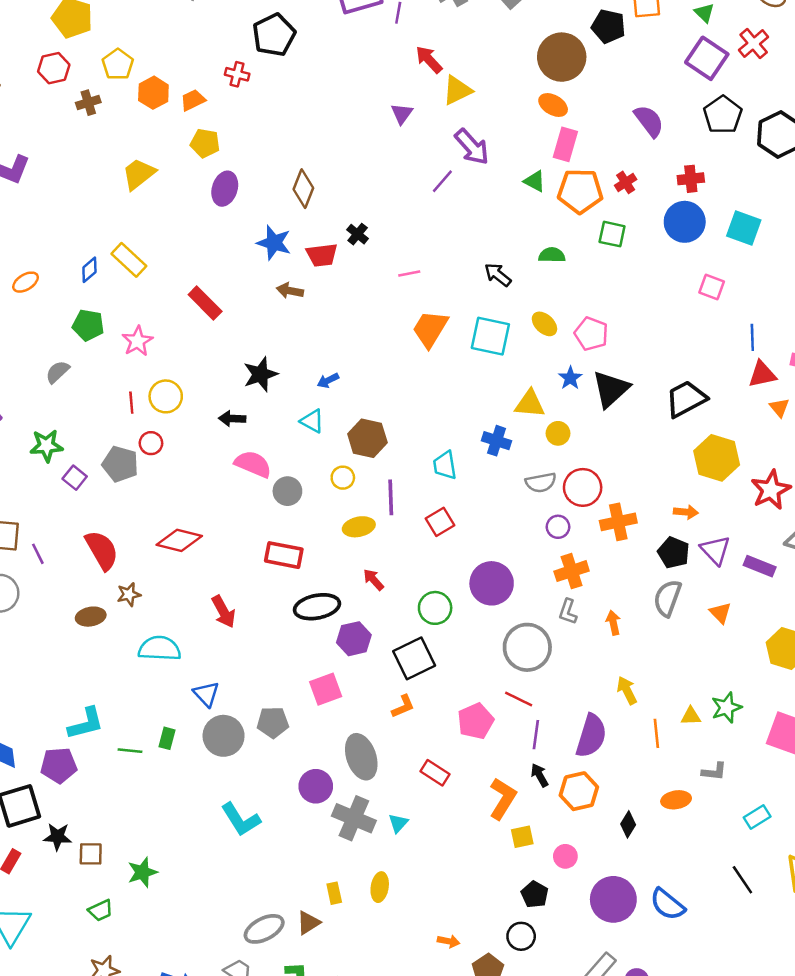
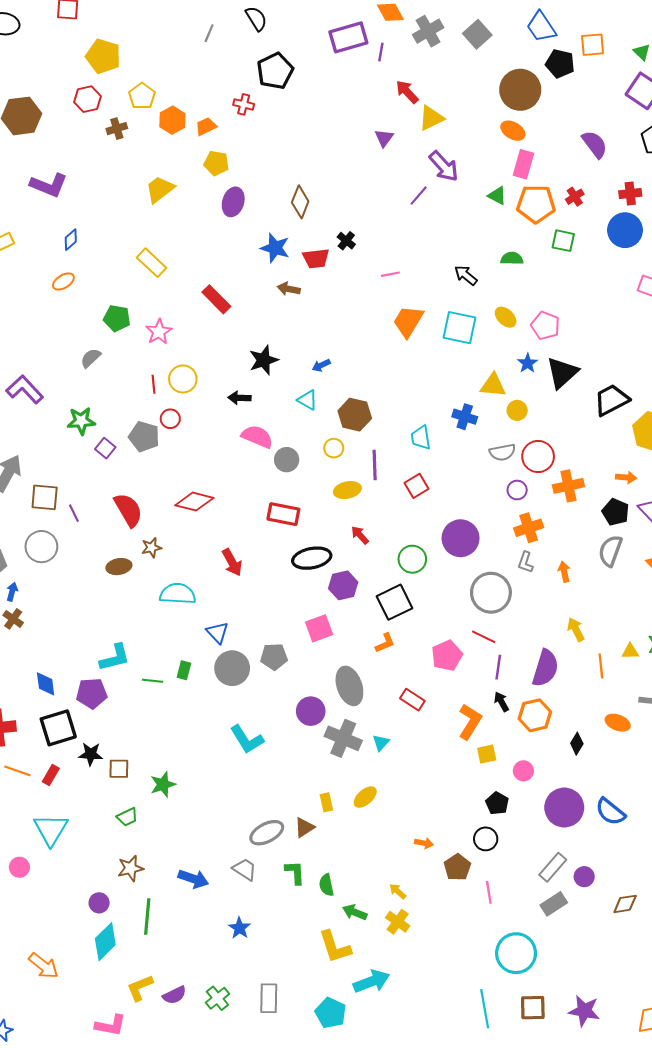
blue diamond: (89, 270) -> (71, 240), moved
black trapezoid: (686, 399) -> (611, 400), moved
orange ellipse: (676, 800) -> (618, 723), turned 30
yellow ellipse: (380, 887) -> (365, 797), turned 40

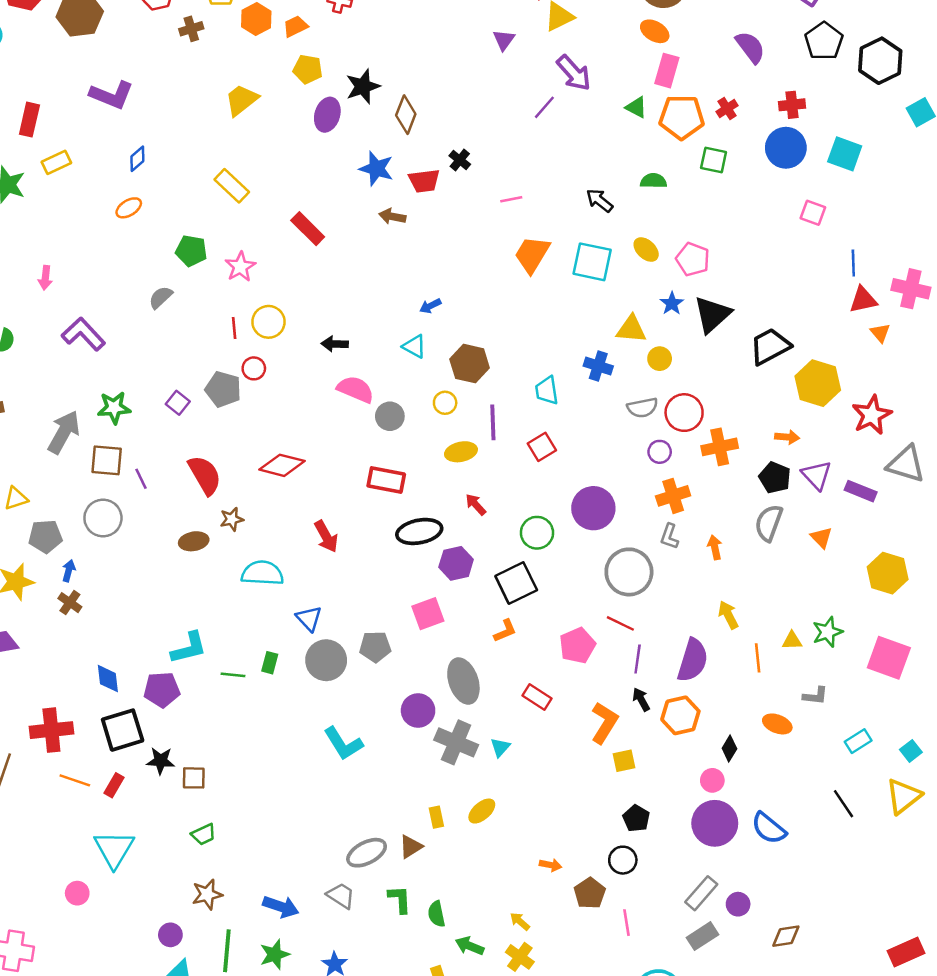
black star: (264, 360) -> (363, 86), moved
green star: (81, 421) -> (114, 408), moved
pink circle: (523, 771) -> (712, 780), moved
green star: (163, 784) -> (275, 954), moved

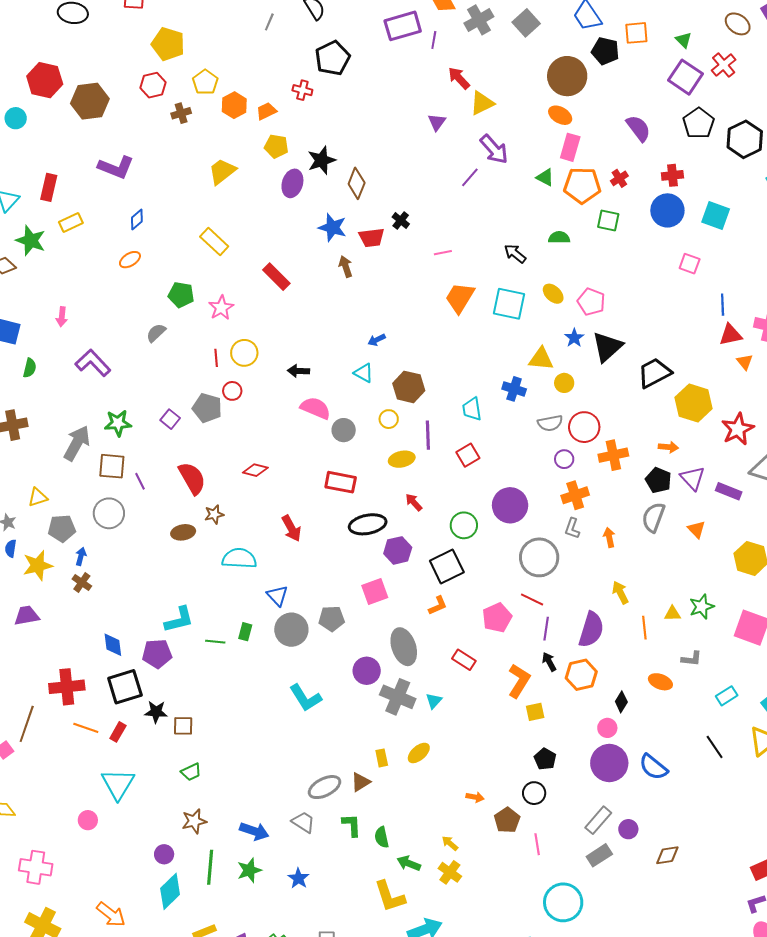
brown arrow: (392, 216) -> (346, 267), turned 60
red diamond: (282, 465) -> (255, 470), size x0.7

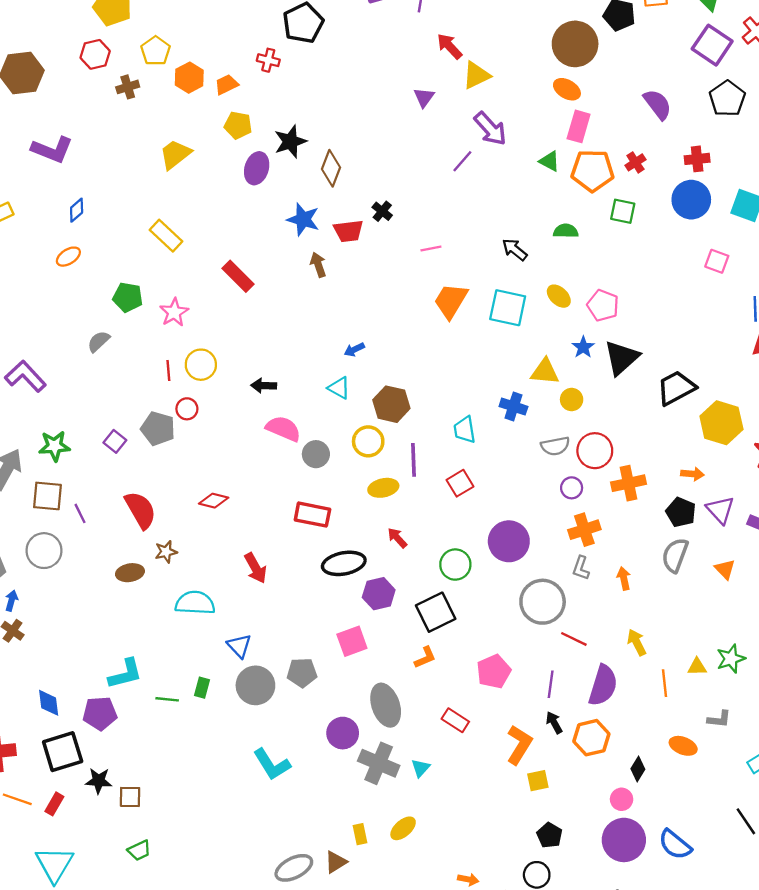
yellow circle: (389, 419) -> (368, 441), size x1.4
red line: (532, 600) -> (574, 639), moved

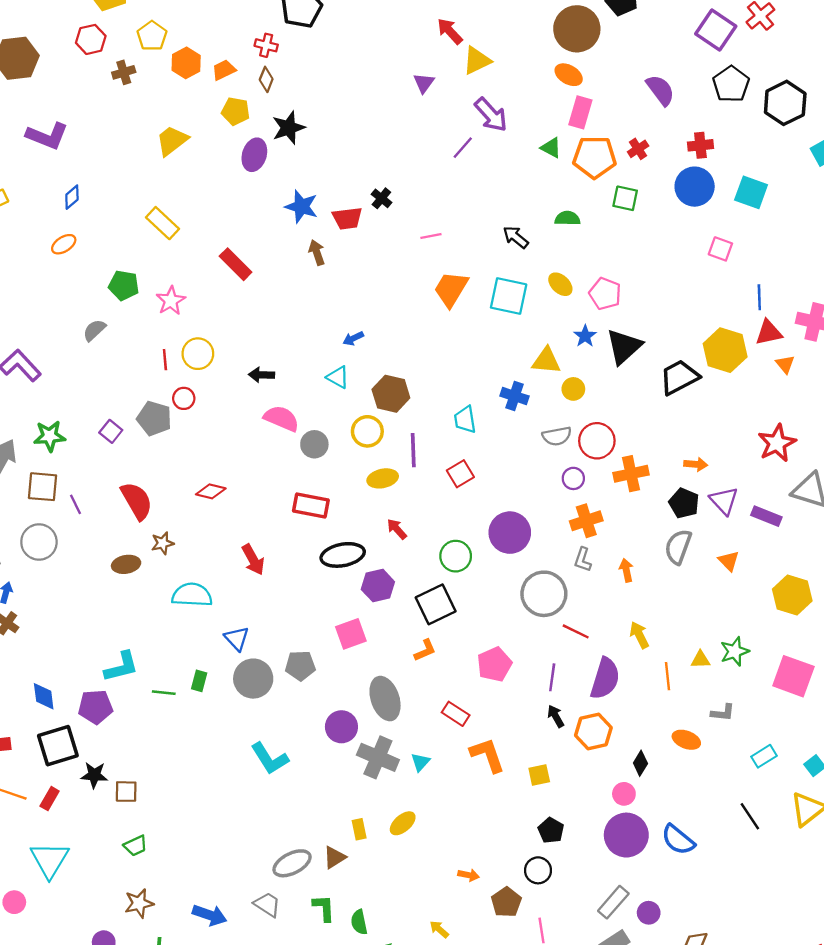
brown diamond: (331, 168) -> (266, 79), moved, size x0.7
yellow hexagon: (721, 423) -> (725, 350), moved
orange L-shape: (519, 745) -> (487, 755), moved, turned -51

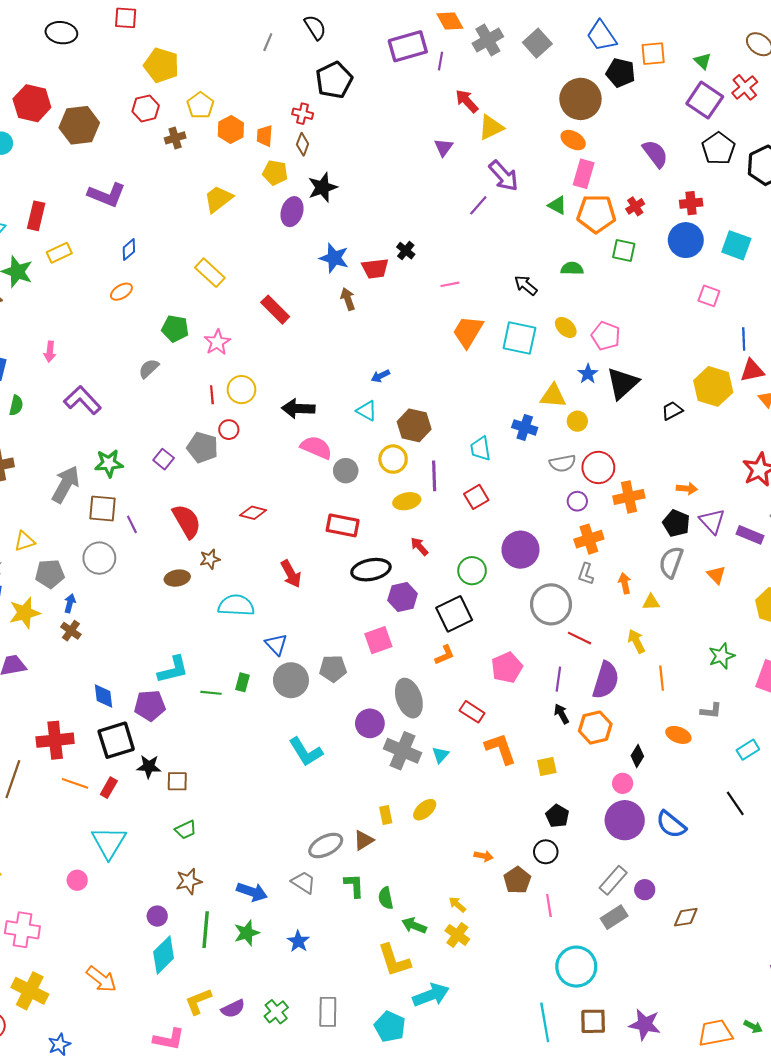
orange trapezoid: (224, 70) -> (265, 136), turned -60
black arrow: (261, 375) -> (298, 409), size x1.4
black trapezoid: (679, 377) -> (672, 411), size x0.6
yellow triangle: (700, 660) -> (651, 602), moved

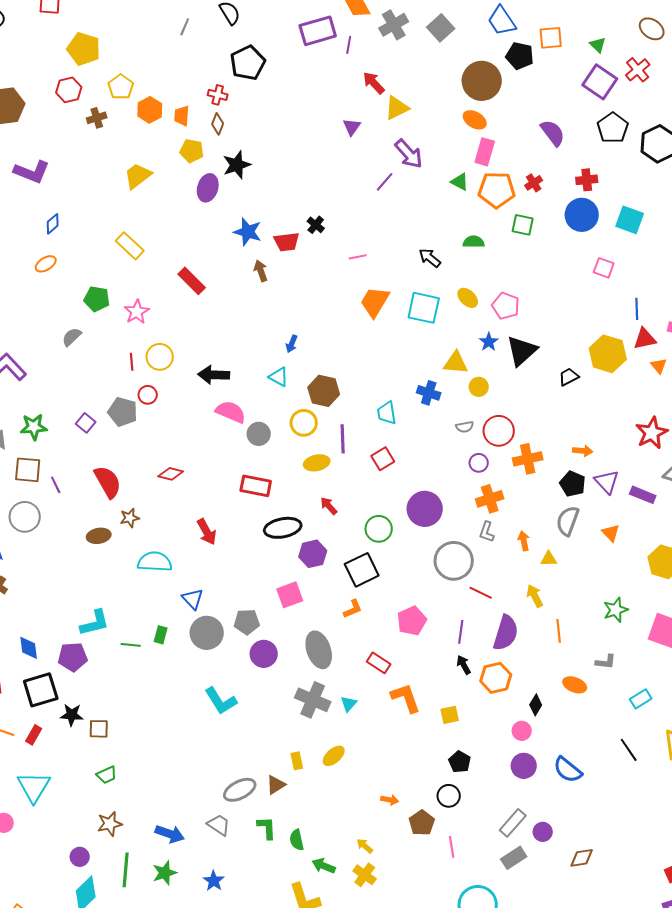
blue arrow: (380, 376) -> (292, 344), turned -42
gray semicircle: (563, 463) -> (465, 427), size x0.7
purple circle: (370, 723) -> (264, 654), moved
purple circle: (625, 820) -> (524, 766), size x0.7

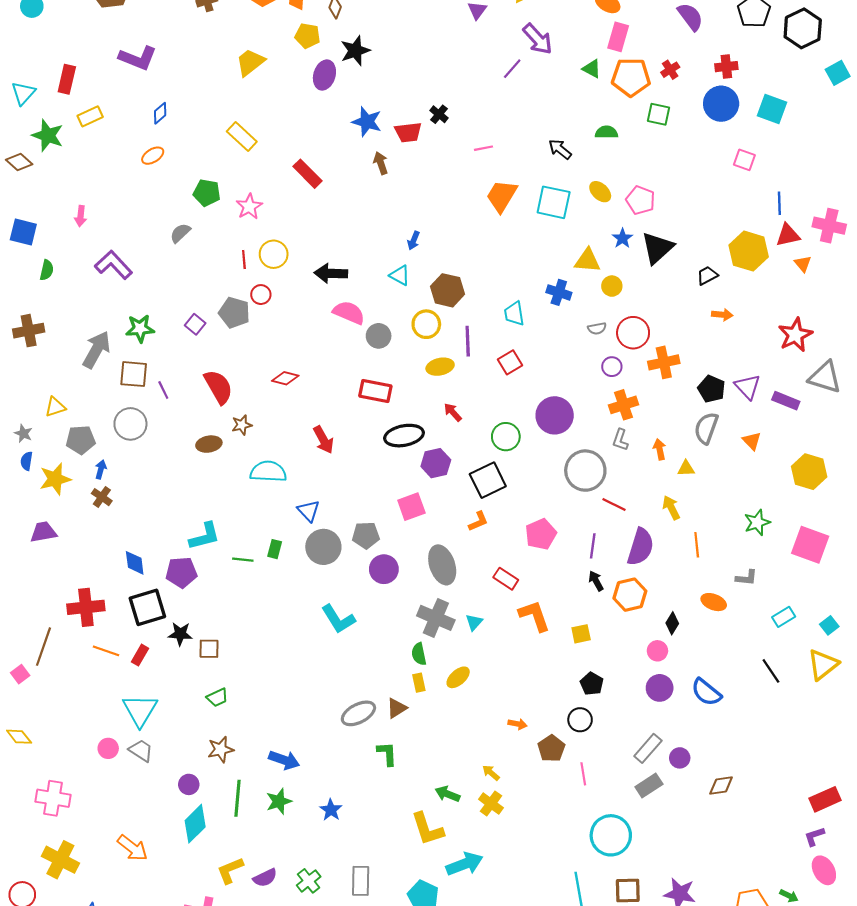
orange arrow: (583, 451) -> (722, 315), moved
gray trapezoid: (219, 825) -> (141, 750), moved
green semicircle: (297, 840) -> (419, 654), moved

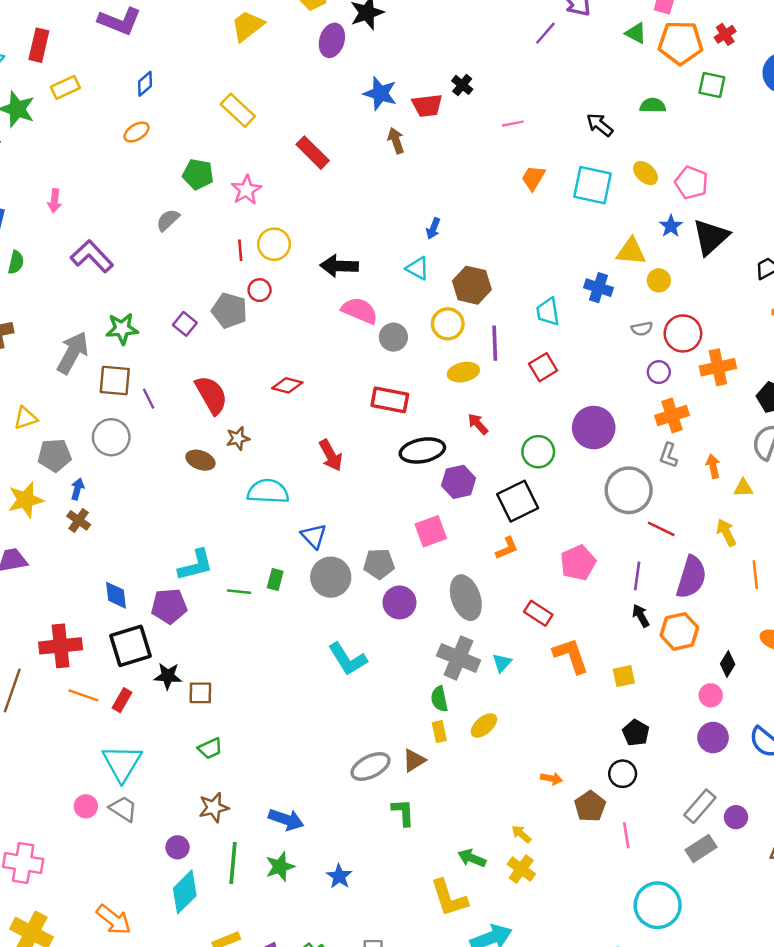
orange trapezoid: (502, 196) -> (533, 178), size x0.7
brown ellipse: (209, 444) -> (200, 460), turned 30

